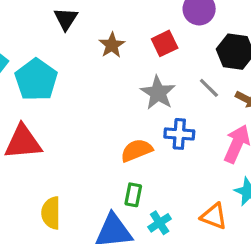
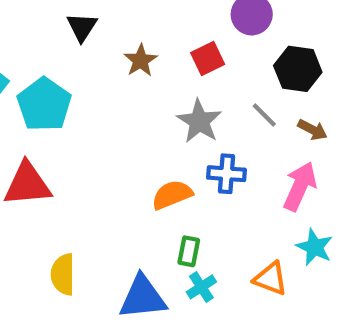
green rectangle: (133, 195) -> (189, 251), moved

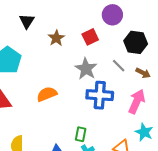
blue cross: (227, 174) -> (100, 95), size x1.4
orange semicircle: (172, 195) -> (47, 94), moved

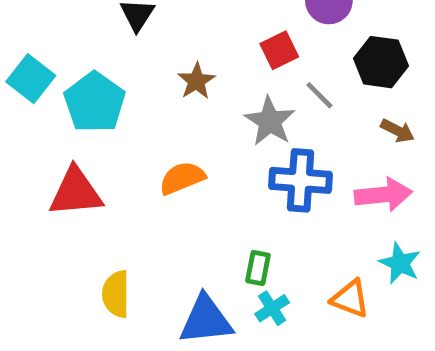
brown star: (56, 38) -> (196, 81), moved
gray line: (119, 66) -> (319, 95), moved
pink arrow: (137, 101) -> (383, 195), turned 60

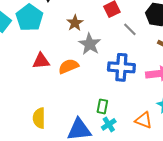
cyan pentagon: (95, 102) -> (29, 18), moved
gray star: (270, 121) -> (90, 44), moved
red triangle: (76, 192) -> (41, 61), moved, size x0.7

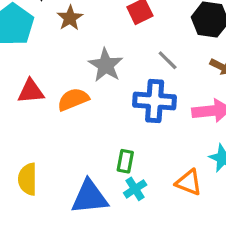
brown star: (75, 23) -> (70, 18), moved
gray line: (130, 29) -> (168, 60), moved

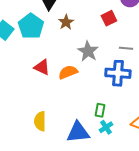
gray line: (168, 60) -> (126, 48), turned -40
red triangle: (31, 91) -> (42, 67), turned 30

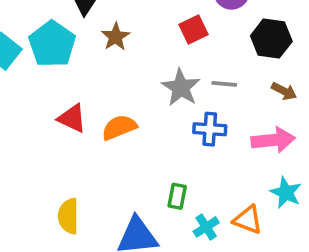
gray star: (88, 51) -> (181, 87), moved
blue cross: (118, 73) -> (210, 129), size x0.7
cyan cross: (106, 127) -> (206, 227), moved

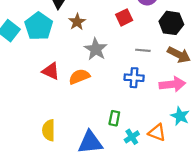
gray star: (181, 87) -> (96, 49), moved
brown arrow: (284, 91) -> (179, 55), size x1.5

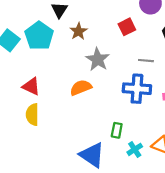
red triangle: (51, 71) -> (31, 86), moved
blue cross: (134, 78) -> (137, 89), size x1.4
yellow semicircle: (49, 130) -> (32, 115), moved
blue triangle: (90, 142) -> (92, 155), turned 40

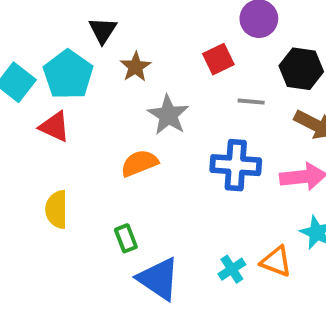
gray line: (146, 61) -> (251, 102), moved
red triangle: (31, 86) -> (55, 127), moved
green rectangle: (117, 130) -> (126, 238), moved, turned -32

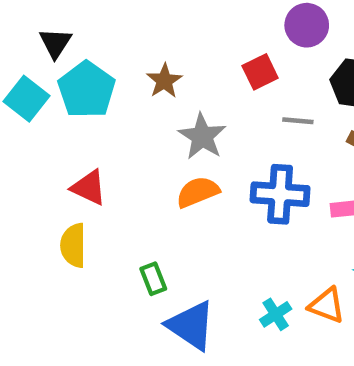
black triangle: (103, 30) -> (55, 43), moved
red triangle: (55, 127) -> (89, 188), moved
orange semicircle: (139, 163) -> (198, 192), moved

